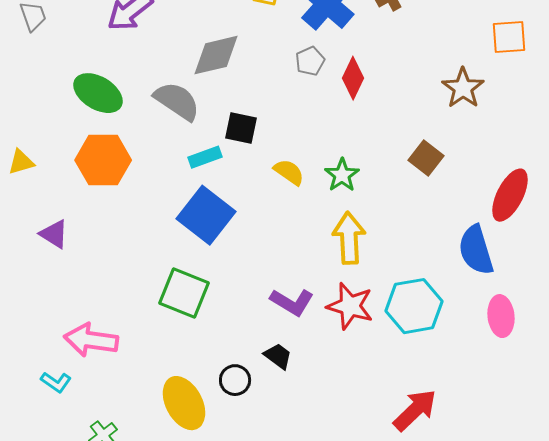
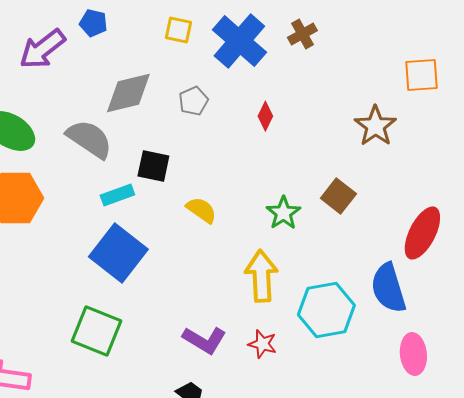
gray pentagon: (310, 61) -> (193, 101), moved
red diamond: (353, 78) -> (265, 116), size x0.7
green star: (342, 175) -> (283, 213), moved
red star: (350, 306) -> (262, 344), size x0.6
cyan hexagon: (414, 306) -> (326, 310), moved

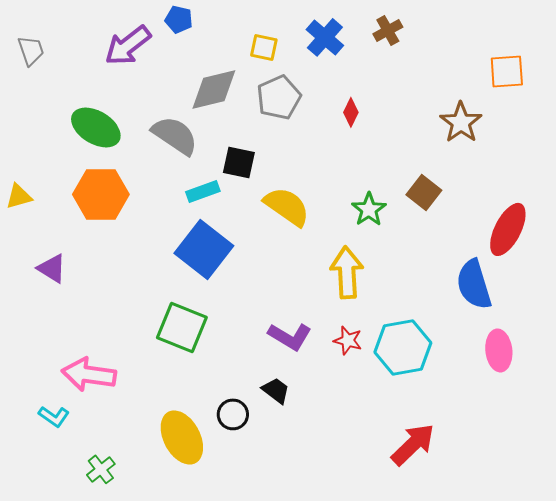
yellow square: (178, 30) -> (264, 47), moved
blue cross: (239, 41) -> (325, 37), size x0.7
gray pentagon: (193, 101) -> (279, 97), size x1.5
yellow semicircle: (201, 210) -> (287, 206), size x1.5
cyan hexagon: (326, 310) -> (403, 347), moved

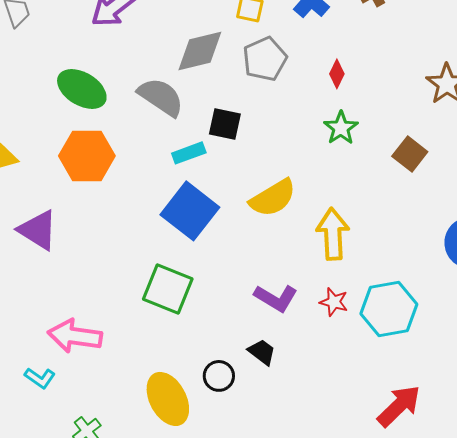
yellow semicircle: (287, 206) -> (273, 198), moved, turned 114
green star: (369, 209) -> (341, 128), moved
purple triangle: (52, 268) -> (38, 230), size x1.4

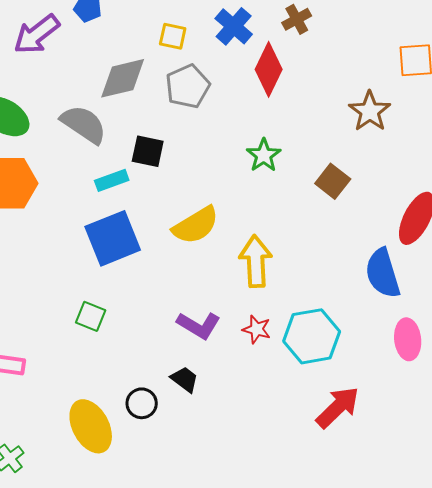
red diamond: (337, 74) -> (269, 69), moved, size x1.8
blue square: (190, 211) -> (113, 238), turned 30
green square: (168, 289) -> (91, 316), size x0.6
red arrow: (399, 406) -> (338, 407), moved

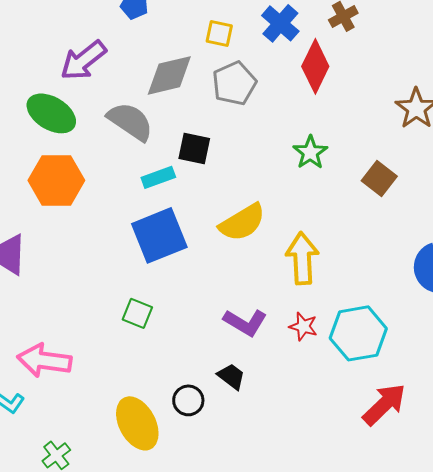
purple arrow: (37, 34) -> (83, 60), moved

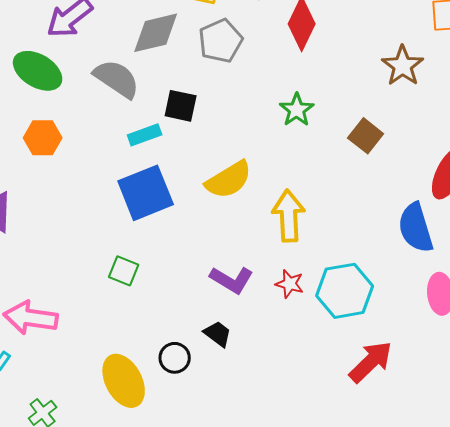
orange hexagon: (56, 180) -> (43, 138), size x0.7

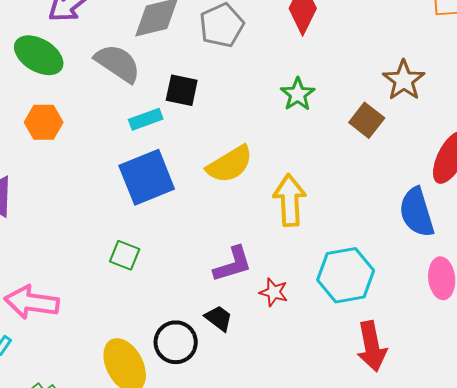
brown star: (403, 66) -> (404, 80), moved
purple L-shape: (232, 280) -> (233, 264), turned -48
red star: (290, 284) -> (274, 292), moved
black circle: (175, 358) -> (176, 342), size x1.4
red arrow: (371, 362) -> (372, 346), turned 123

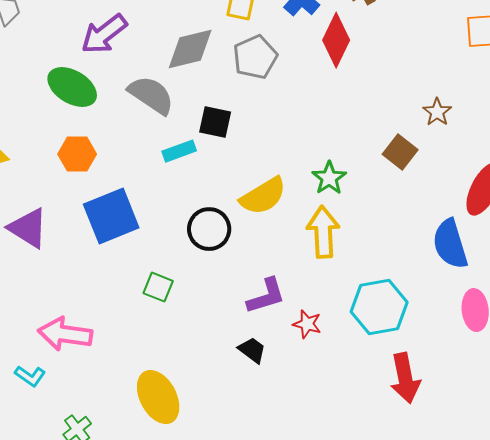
brown star: (404, 80) -> (437, 112), size x0.7
green star: (298, 94) -> (329, 178), moved
blue square: (147, 177) -> (111, 216), moved
black circle: (176, 342) -> (209, 229), moved

